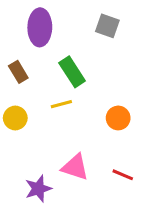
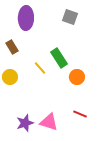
green rectangle: (72, 72) -> (59, 58), moved
yellow line: (61, 104) -> (40, 68), turned 64
pink triangle: (75, 167) -> (49, 122), moved

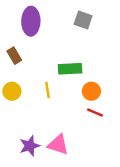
green rectangle: (59, 58) -> (70, 69), turned -60
yellow line: (40, 68) -> (47, 90), moved, turned 32
red line: (80, 114) -> (95, 113), moved

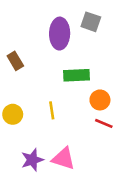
purple ellipse: (31, 21) -> (60, 34), moved
yellow line: (47, 90) -> (52, 110), moved
yellow circle: (12, 91) -> (13, 114), moved

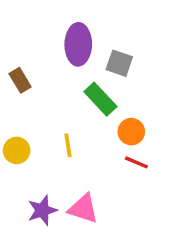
gray square: (91, 22) -> (119, 63), moved
green rectangle: (77, 75) -> (100, 99), turned 50

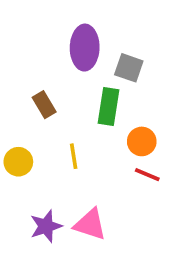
brown rectangle: (20, 80) -> (44, 105), moved
green rectangle: (100, 99) -> (109, 106), turned 52

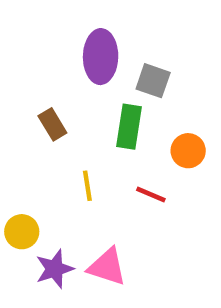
orange circle: (142, 141) -> (188, 151), moved
yellow circle: (18, 162) -> (22, 232), moved
red line: (147, 175) -> (151, 195), moved

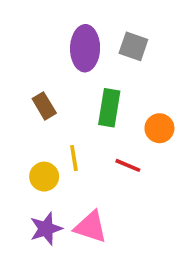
gray square: (153, 81) -> (133, 46), moved
yellow circle: (22, 232) -> (44, 177), moved

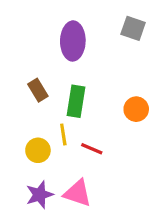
gray square: (133, 46) -> (133, 28), moved
green rectangle: (109, 108) -> (76, 101), moved
red line: (128, 165) -> (92, 149), moved

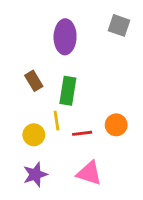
orange circle: (136, 109) -> (116, 125), moved
red line: (92, 149) -> (82, 133), turned -30
pink triangle: (78, 193) -> (89, 173), moved

